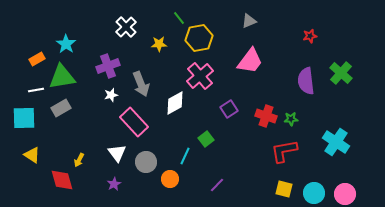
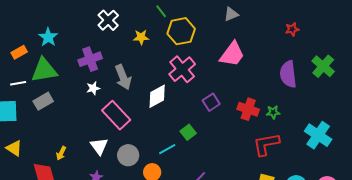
cyan line: (185, 156) -> (167, 149), turned 36

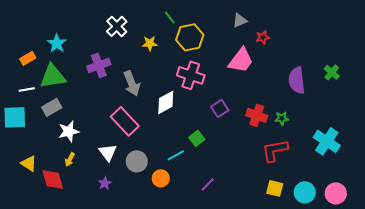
red star: (292, 29) -> (263, 37), moved
green cross: (323, 66) -> (332, 72), size x0.7
pink cross: (182, 69) -> (191, 75), turned -32
white star: (93, 88) -> (69, 131), moved, size x1.5
yellow triangle: (14, 148) -> (29, 163), moved

